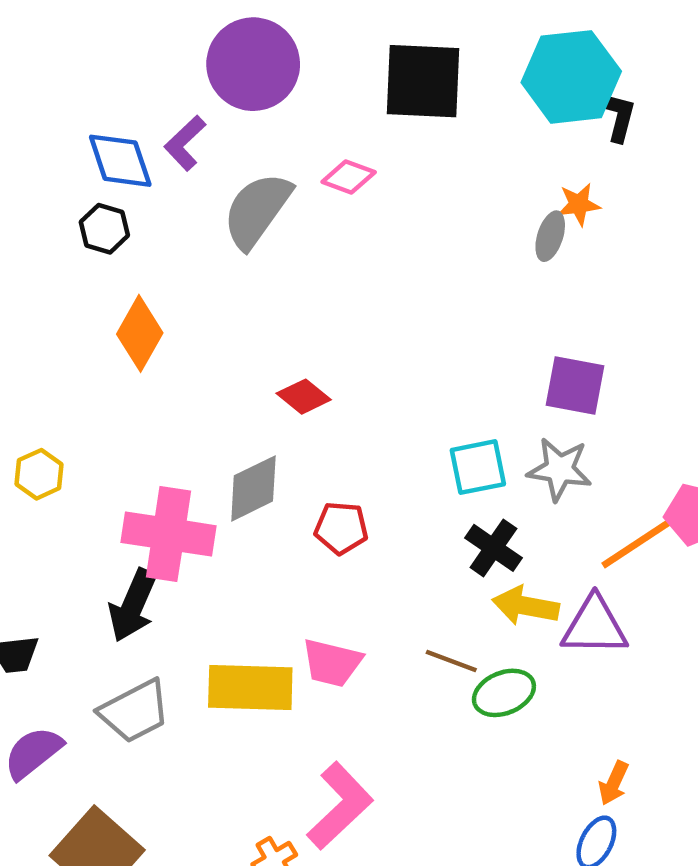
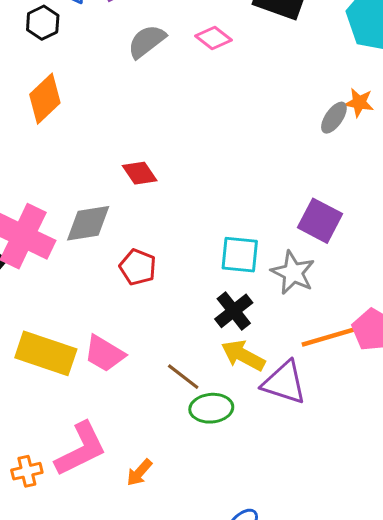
gray semicircle: (257, 210) -> (147, 41), size x0.7
orange arrow: (614, 783) -> (139, 473), moved

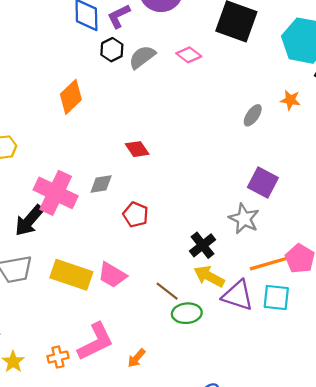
black hexagon: (43, 23) -> (112, 50), moved
gray ellipse: (334, 118) -> (253, 115), moved
gray diamond: (88, 223) -> (101, 184), size x0.7
cyan square: (240, 255) -> (276, 297), moved

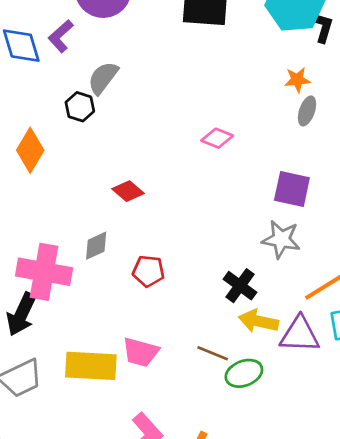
black hexagon: (112, 50) -> (80, 107), moved
pink diamond: (189, 55) -> (217, 138), moved
gray ellipse: (253, 115) -> (307, 111), moved

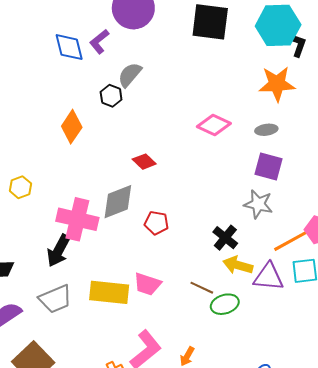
orange star: (297, 80) -> (277, 84), size x1.8
gray ellipse: (307, 111) -> (266, 130), moved, turned 60
pink diamond: (217, 138) -> (214, 125), size x1.4
gray diamond: (96, 246) -> (118, 202), size x1.6

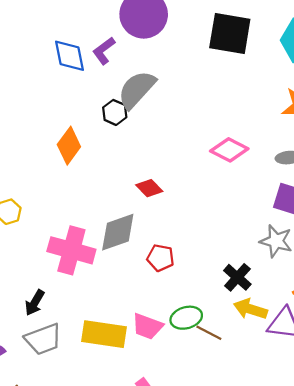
gray semicircle: (130, 75) -> (137, 90), size x1.4
black arrow: (59, 251) -> (35, 303), moved, size x0.7
green ellipse: (225, 304) -> (186, 318), moved

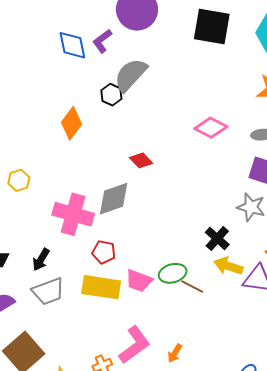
red pentagon: (160, 258) -> (104, 252), moved

